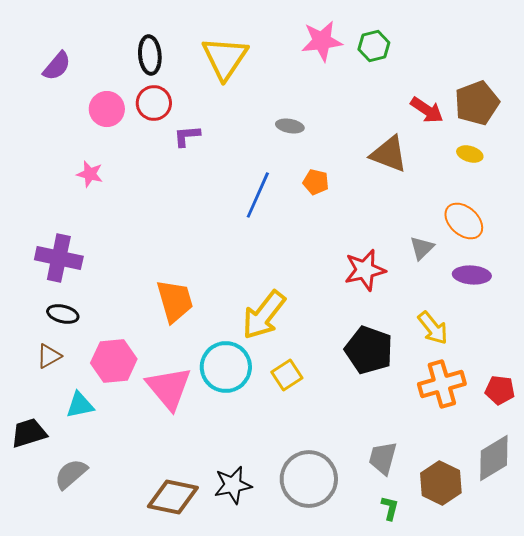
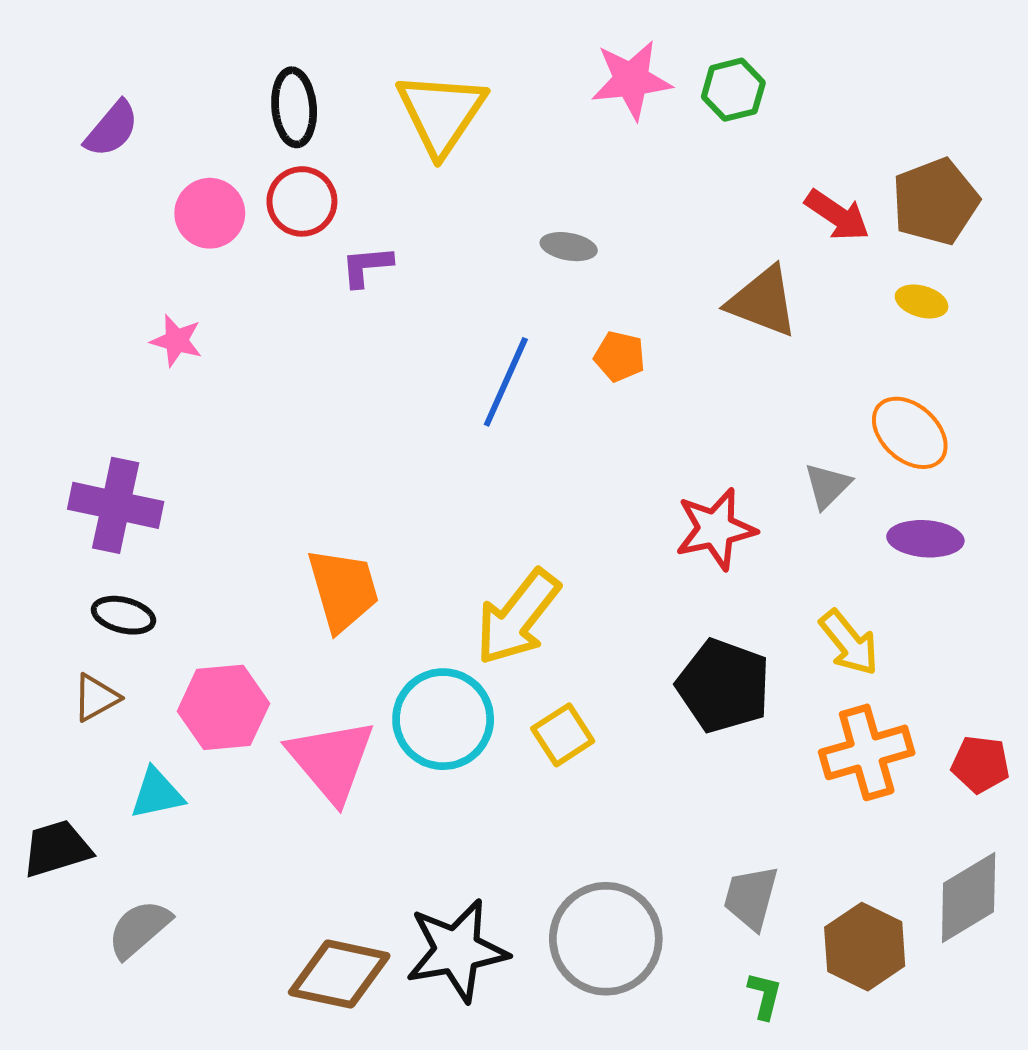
black star: (233, 485) -> (457, 950), size x1.4

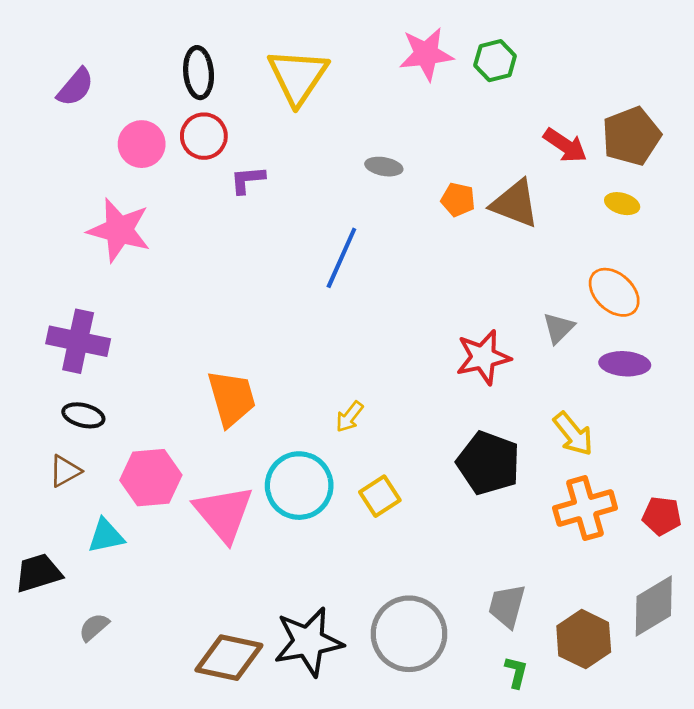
pink star: (176, 341) -> (119, 230), size x1.8
orange pentagon: (620, 356) -> (458, 200), moved
yellow arrow: (518, 617) -> (349, 417), size x0.5
gray semicircle: (139, 929) -> (94, 627), size x0.7

